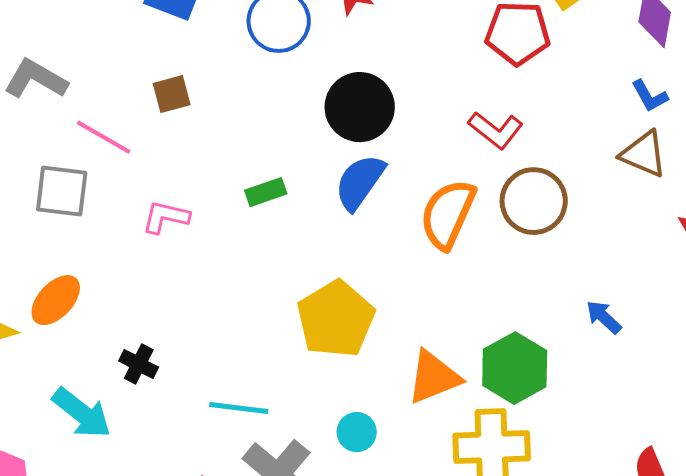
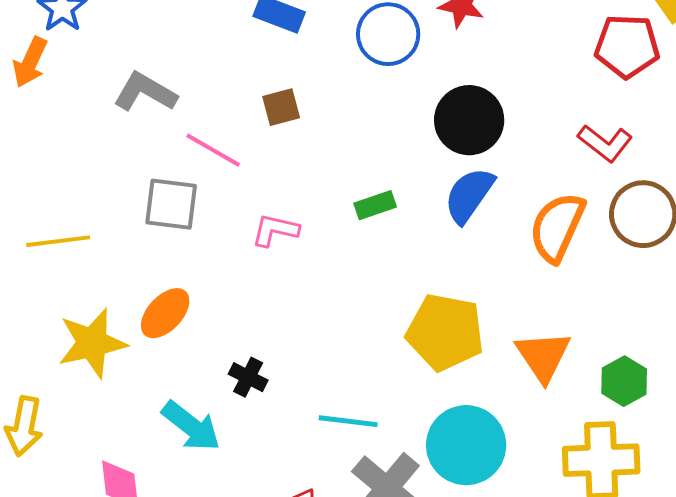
yellow pentagon: (336, 319) -> (445, 332), turned -30
green hexagon: (515, 368) -> (624, 381), size x0.7
orange triangle: (434, 377) -> (543, 356), moved, turned -42
cyan circle: (357, 432) -> (466, 445), size x2.0

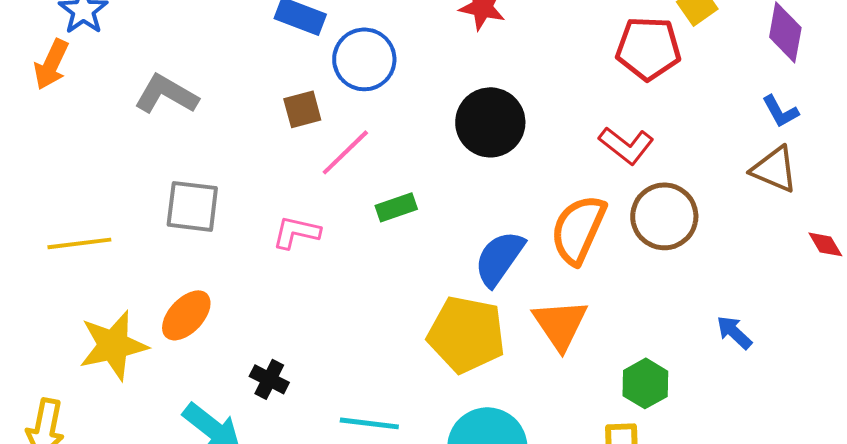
blue circle: (388, 34) -> (364, 59), moved
pink line: (213, 150) -> (345, 152), moved, turned -74
blue semicircle: (469, 195) -> (499, 258), moved
orange triangle: (543, 356) -> (560, 324), moved

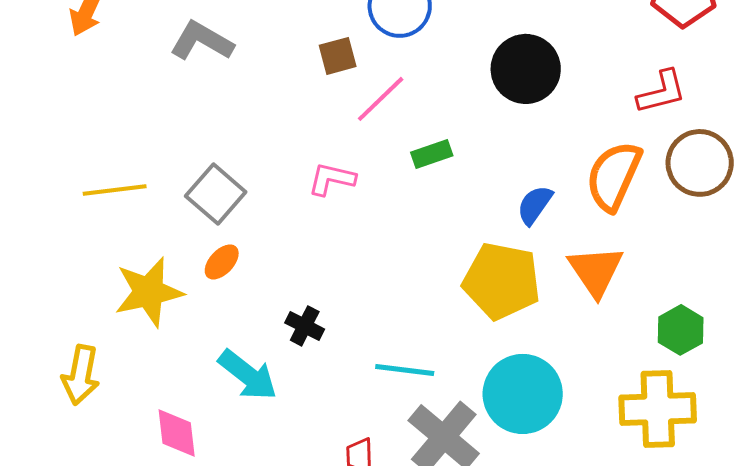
red L-shape: (626, 145) -> (662, 92), turned -52
gray square: (192, 206) -> (216, 194), moved, turned 34
blue semicircle: (499, 258) -> (535, 205), size x0.7
orange ellipse: (186, 315) -> (222, 262), size x0.7

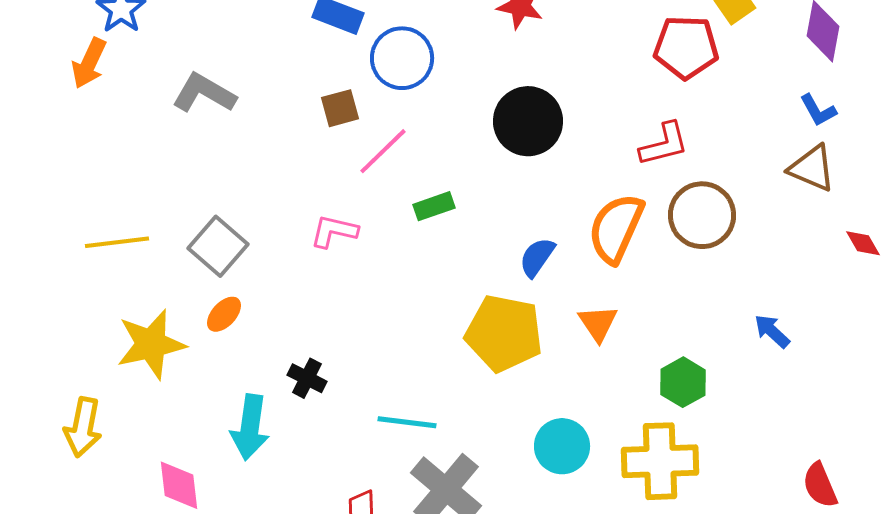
orange triangle: (596, 271) -> (598, 323), size x0.7
cyan arrow: (248, 375) -> (250, 427), turned 60
cyan circle: (523, 394) -> (562, 446), moved, size x0.7

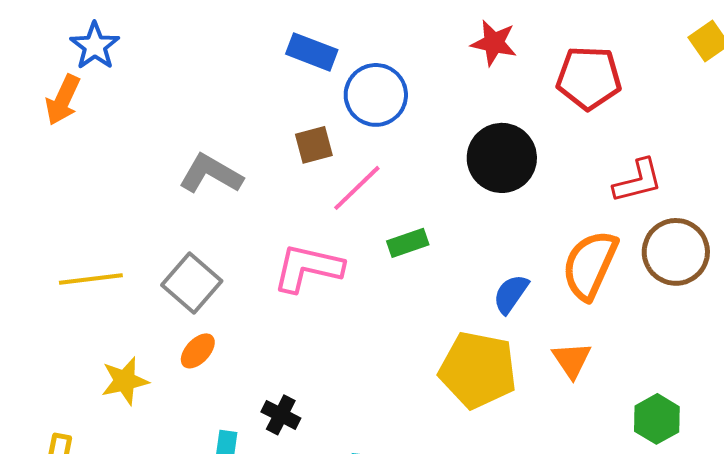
red pentagon: (686, 47) -> (589, 78), moved
gray L-shape: (204, 93) -> (211, 174), moved
pink L-shape: (334, 231) -> (308, 268), size x1.5
yellow star: (151, 344) -> (125, 381), size x0.7

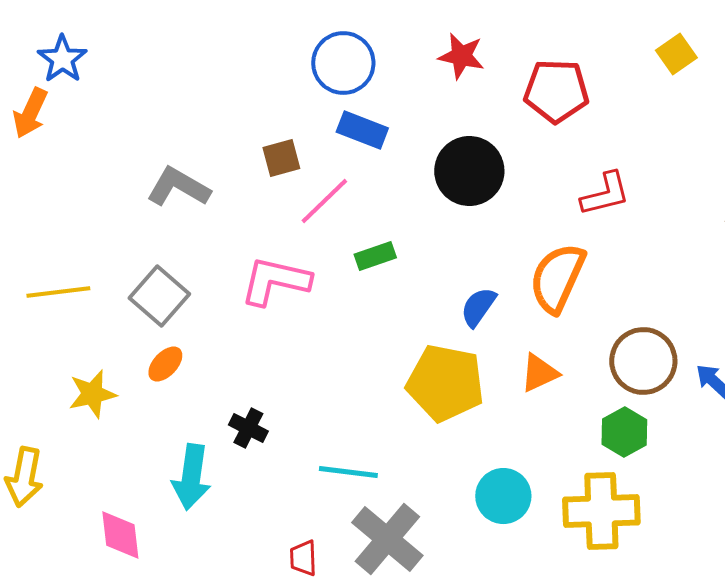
blue rectangle: (312, 52) -> (362, 130), moved
blue circle: (376, 95) -> (343, 63), moved
brown circle: (676, 252) -> (643, 361), moved
orange triangle: (572, 360) -> (539, 373), turned 39

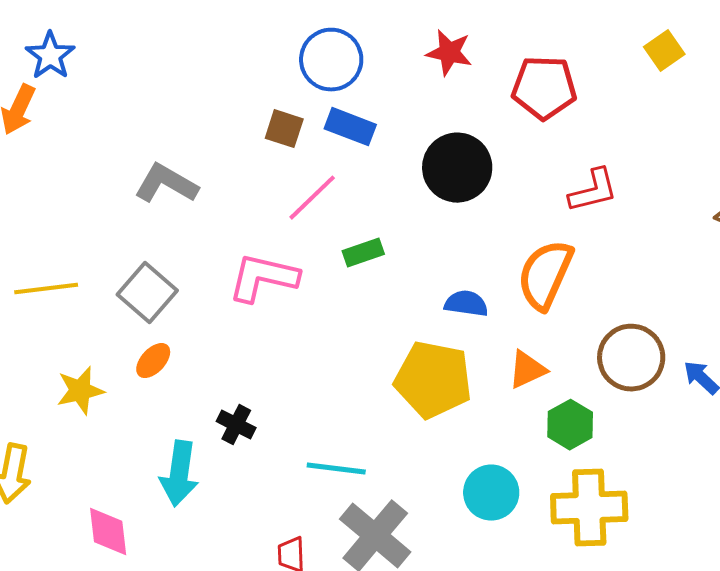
brown square: (281, 158) -> (284, 129), moved, turned 33
blue semicircle: (478, 307) -> (466, 304), turned 63
green hexagon: (624, 432) -> (570, 425), moved

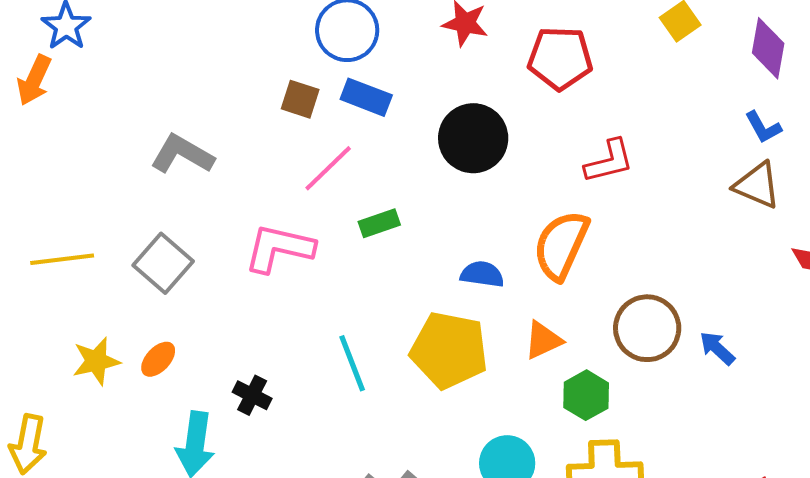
orange ellipse: (153, 361) -> (158, 359), moved
cyan line: (336, 469) -> (352, 363), moved, turned 62

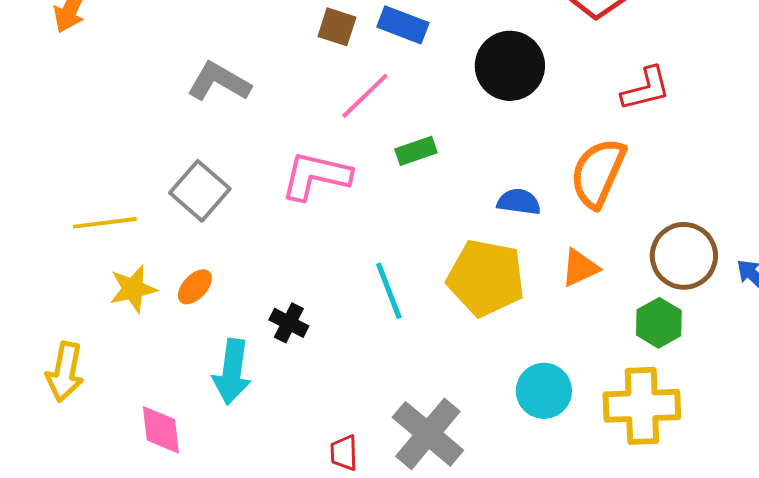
yellow line: (62, 259) -> (105, 223), moved
green hexagon: (586, 395) -> (659, 323), moved

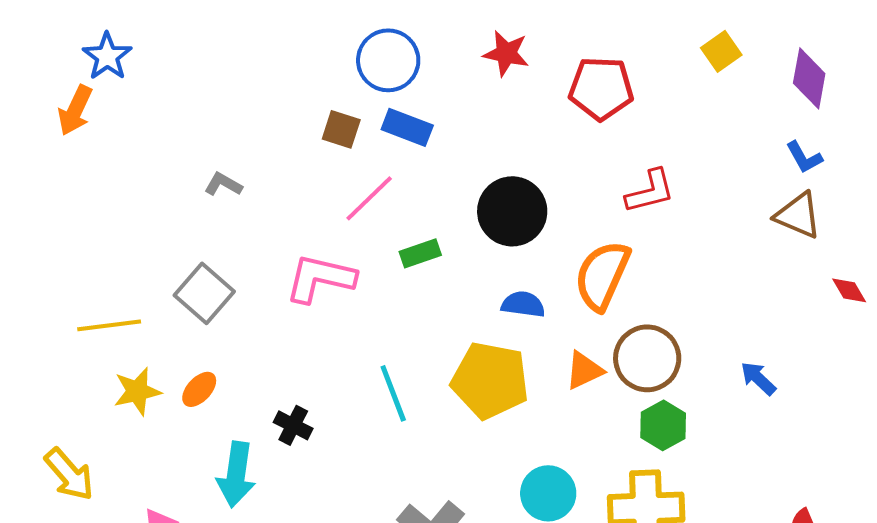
black circle: (510, 66) -> (512, 211), moved
gray L-shape: (219, 82) -> (223, 184), size x0.6
brown circle: (684, 256) -> (647, 358), moved
yellow arrow: (65, 372) -> (69, 474), turned -52

